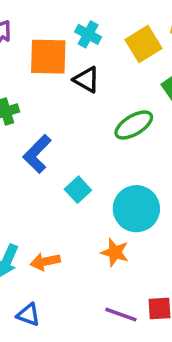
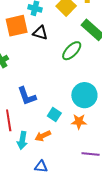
blue L-shape: (37, 154) -> (27, 96), moved, turned -50
cyan square: (78, 190) -> (54, 115), moved

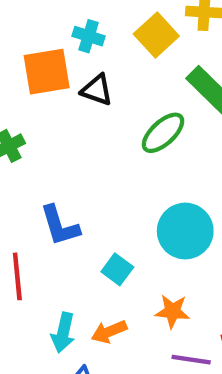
orange star: (79, 122) -> (172, 311), moved
orange arrow: (43, 136) -> (109, 332), moved
cyan arrow: (22, 140) -> (63, 333), moved

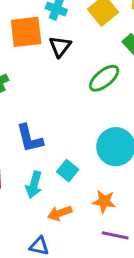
black triangle: (97, 90) -> (60, 46), turned 45
cyan arrow: (63, 333) -> (34, 185), moved

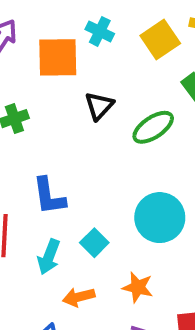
black triangle: (60, 46) -> (99, 106), moved

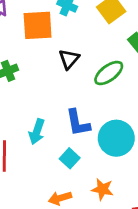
blue L-shape: (49, 196) -> (78, 123), moved
cyan arrow: (49, 257) -> (37, 132), moved

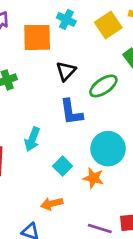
blue L-shape: (78, 123) -> (71, 112), moved
orange star: (102, 189) -> (93, 178), moved

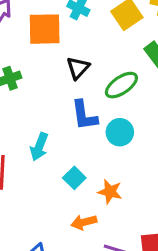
cyan circle: (108, 149) -> (120, 132), moved, size x0.7
orange arrow: (52, 204) -> (84, 222), moved

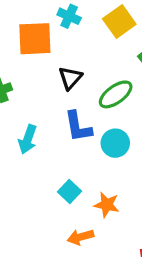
cyan arrow: (39, 147) -> (28, 139), moved

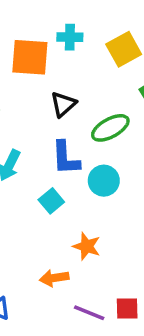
cyan cross: (69, 16) -> (70, 37), turned -30
cyan square: (69, 191) -> (51, 201), moved

